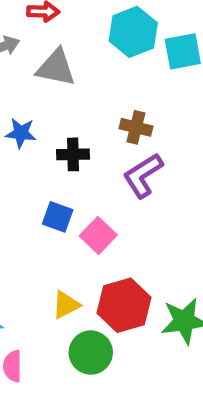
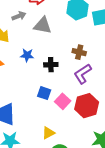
red hexagon: (124, 305) -> (87, 106), moved

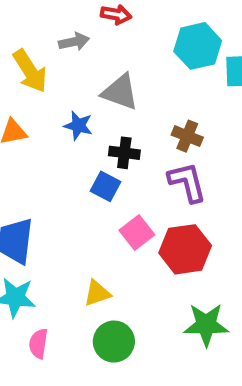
gray triangle: (43, 25) -> (120, 92), moved
purple L-shape: (83, 74) -> (187, 182), turned 100
blue square: (44, 93) -> (105, 186), moved

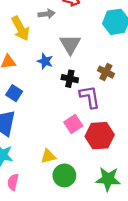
gray triangle: (120, 92) -> (70, 44), turned 35
purple L-shape: (187, 182) -> (90, 97), moved
blue square: (105, 186) -> (14, 93), moved
green circle: (114, 342) -> (64, 175), moved

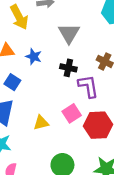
blue star: (45, 61) -> (34, 57), moved
yellow triangle: (48, 156) -> (41, 123), moved

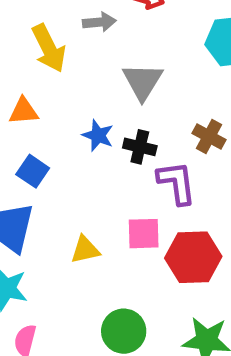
blue star: (34, 57) -> (98, 135), moved
pink square: (72, 113) -> (144, 234), turned 30

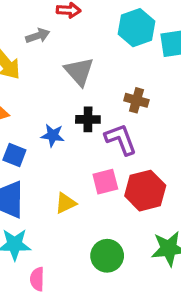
blue star: (98, 135) -> (53, 135), moved

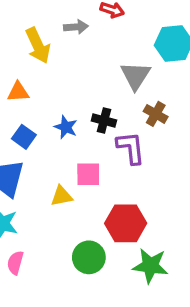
gray triangle: (79, 71) -> (135, 76), moved
pink square: (105, 182) -> (88, 174), moved
red hexagon: (145, 191) -> (126, 223), moved

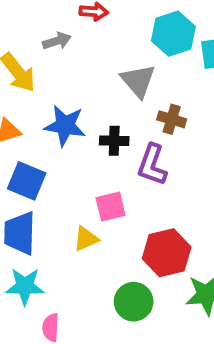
blue star: (66, 127) -> (65, 126), moved, size x1.5
blue square: (24, 137) -> (27, 181), size x1.4
purple L-shape: (131, 148) -> (152, 165), turned -141

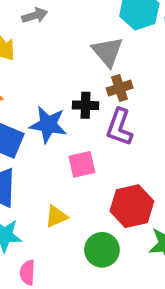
brown cross: (172, 119) -> (120, 88), moved, turned -35
blue star: (65, 126) -> (48, 125), moved
yellow triangle: (86, 239) -> (56, 217), moved

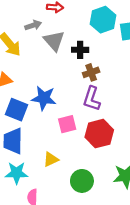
gray triangle: (107, 52) -> (54, 41), moved
black cross: (85, 105) -> (80, 50), moved
red hexagon: (132, 206) -> (99, 134), moved

